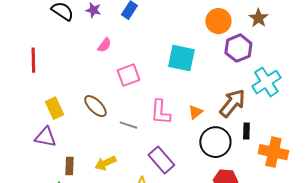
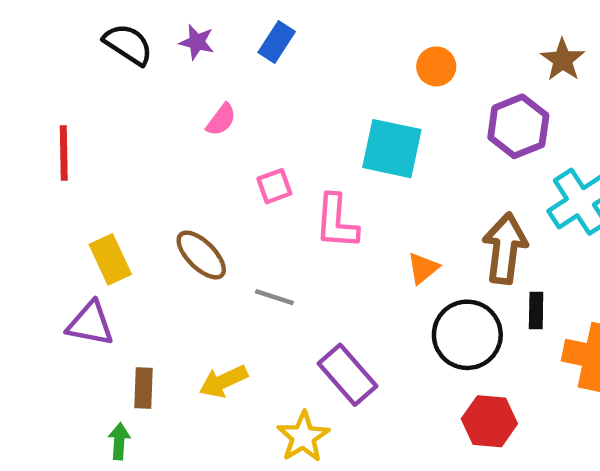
orange circle: (218, 21) -> (436, 66), moved, size x0.7
pink square: (128, 75) -> (274, 186), size x0.7
brown arrow: (232, 103) -> (505, 248), turned -32
pink L-shape: (160, 112) -> (336, 222), moved

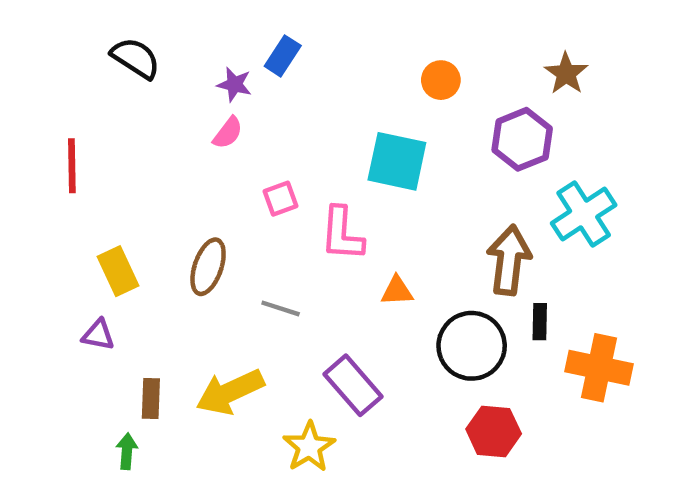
purple star: (197, 42) -> (234, 84), moved
brown ellipse: (201, 255) -> (208, 267), turned 64
orange triangle: (423, 268) -> (397, 291), moved, turned 36
purple triangle: (90, 324) -> (98, 335), size x0.7
yellow arrow: (223, 381) -> (230, 392), size x1.4

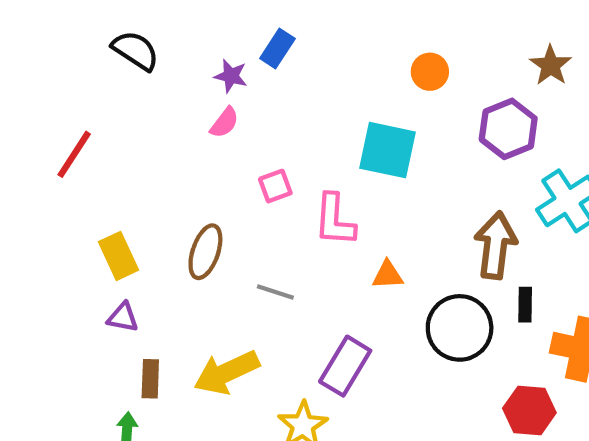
red line: (72, 166) -> (74, 154), turned 34
purple triangle: (98, 335) -> (123, 317), moved
purple rectangle: (353, 385) -> (345, 366), turned 72
red hexagon: (494, 431) -> (529, 411), moved

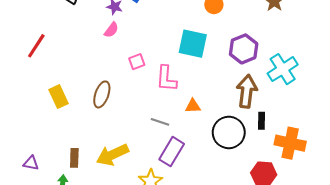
purple hexagon: (508, 129) -> (244, 49), moved
gray line: (275, 292) -> (160, 122), moved
purple triangle: (123, 317) -> (31, 163), moved

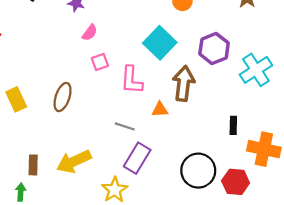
pink semicircle: (111, 30) -> (90, 33), moved
cyan square: (193, 44) -> (160, 43), turned 32
brown arrow: (247, 91) -> (184, 83), moved
black circle: (229, 132) -> (198, 171), moved

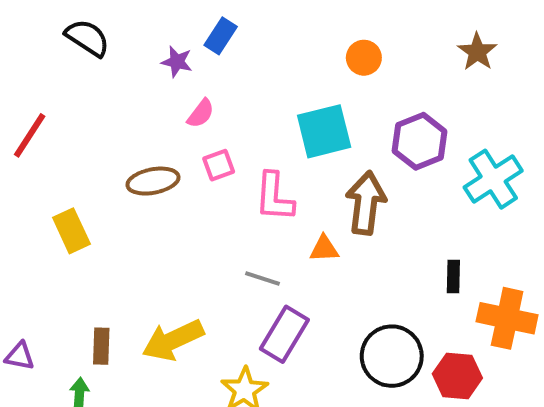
cyan square: (160, 43) -> (324, 131), turned 32
brown ellipse: (63, 97) -> (153, 181), moved, turned 60

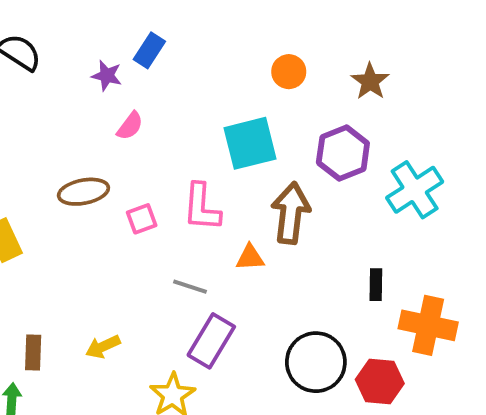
brown star: (477, 52) -> (370, 81), moved
pink square: (219, 165) -> (142, 219), moved
yellow arrow: (173, 340) -> (103, 347), size x0.6

